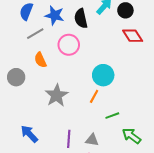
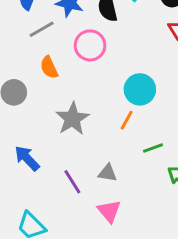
blue arrow: (29, 134) -> (27, 158), moved
purple line: (69, 139) -> (72, 182), moved, turned -36
gray triangle: (92, 140) -> (108, 173), moved

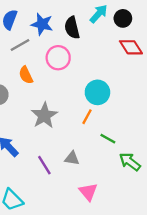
green line: (153, 148) -> (108, 139), turned 49
pink triangle: (109, 211) -> (88, 192), moved

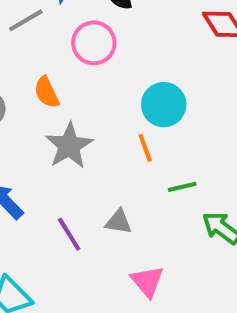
orange semicircle: (26, 75) -> (47, 92), moved
orange line: (87, 117) -> (145, 148), turned -49
green line: (108, 139) -> (182, 187), turned -42

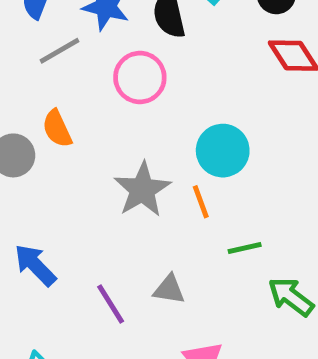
orange semicircle: (47, 92) -> (57, 129), moved
gray star: (69, 146) -> (142, 190), moved

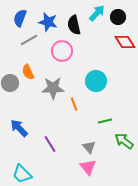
gray star: (142, 190) -> (53, 88), moved, turned 30
orange line: (201, 202) -> (74, 104), moved
gray triangle: (169, 289) -> (89, 147), moved, turned 40

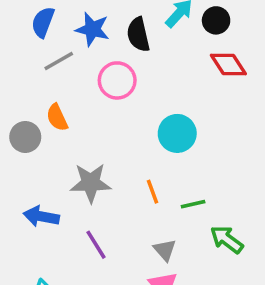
gray star: (53, 88) -> (91, 183), moved
orange line: (74, 104) -> (152, 192), moved
blue arrow: (19, 128) -> (41, 216), turned -36

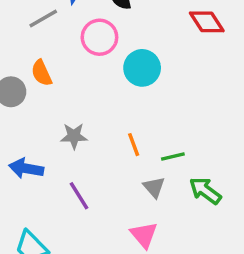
cyan circle: (177, 133) -> (142, 68), moved
gray star: (91, 183) -> (74, 136), size x0.7
gray triangle: (165, 250) -> (154, 187), moved

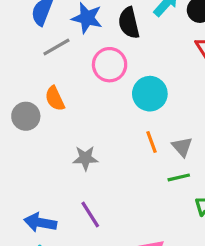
orange line: (134, 145) -> (151, 142), moved
blue arrow: (26, 168) -> (40, 223), moved
gray triangle: (154, 187) -> (182, 147), moved

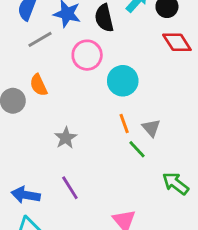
gray star: (85, 158) -> (66, 138), turned -30
green line: (179, 177) -> (137, 149), moved, turned 60

